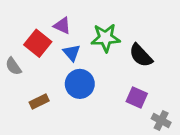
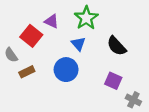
green star: (106, 38) -> (86, 18), moved, turned -30
blue triangle: (72, 53) -> (78, 44), moved
brown rectangle: (39, 102) -> (27, 72), moved

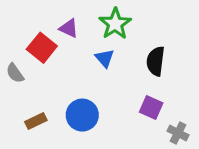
black semicircle: (117, 46) -> (156, 61), turned 50
blue circle: (66, 70) -> (82, 115), moved
brown rectangle: (27, 72) -> (36, 121), moved

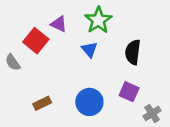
blue circle: (82, 115) -> (89, 102), moved
brown rectangle: (36, 121) -> (42, 103), moved
gray cross: (178, 133) -> (152, 113), turned 30

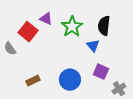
green star: (98, 20) -> (72, 27), moved
blue triangle: (89, 50) -> (93, 46), moved
black semicircle: (133, 52) -> (104, 26), moved

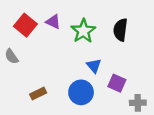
red square: (28, 32) -> (25, 25), moved
blue triangle: (93, 46) -> (94, 66), moved
gray cross: (119, 89) -> (138, 103), turned 32

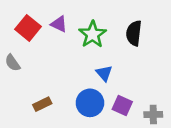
purple square: (117, 83) -> (122, 105), moved

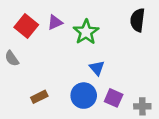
purple triangle: (59, 24) -> (55, 22), turned -49
black semicircle: (134, 33) -> (138, 20), moved

